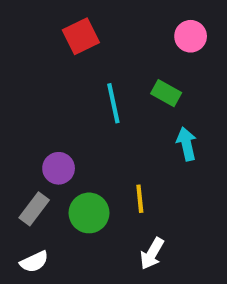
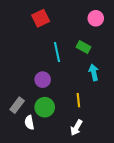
purple circle: (59, 168) -> (43, 80), moved
yellow line: (140, 199) -> (78, 100), moved
white semicircle: (34, 262) -> (29, 123), moved, turned 104

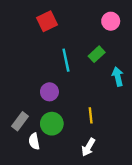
green rectangle: (84, 47) -> (97, 54), turned -72
cyan arrow: (94, 72) -> (118, 77), moved

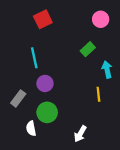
cyan line: (66, 60) -> (34, 58), moved
yellow line: (91, 115) -> (98, 94), moved
gray rectangle: (20, 121) -> (18, 98), moved

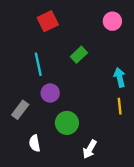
green rectangle: (88, 49) -> (79, 55), moved
yellow line: (98, 94) -> (120, 106), moved
green circle: (47, 112) -> (67, 123), moved

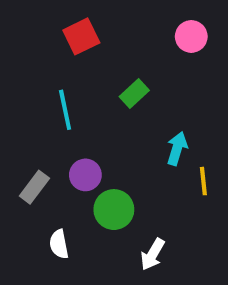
cyan arrow: (120, 77) -> (177, 148), moved, turned 30
purple circle: (50, 93) -> (85, 175), moved

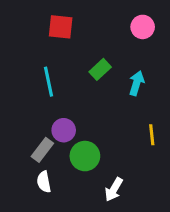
red square: (81, 36) -> (61, 27), turned 32
cyan arrow: (177, 148) -> (137, 83), moved
gray rectangle: (34, 187) -> (42, 150), moved

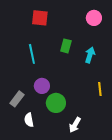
green rectangle: (100, 69) -> (66, 46), turned -32
gray rectangle: (42, 150) -> (17, 99), moved

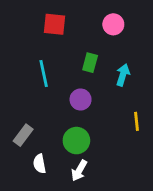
pink circle: (94, 18) -> (113, 24), moved
purple circle: (42, 86) -> (81, 100), moved
white arrow: (75, 125) -> (79, 171), moved

